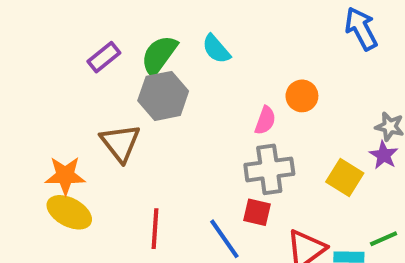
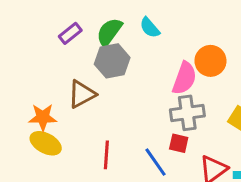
orange circle: (302, 96) -> (210, 61), size x1.4
pink semicircle: (265, 120) -> (184, 78), size x1.6
brown triangle: (120, 143) -> (82, 94), turned 40

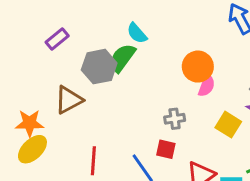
green semicircle: (109, 32) -> (122, 58), moved
pink semicircle: (184, 78) -> (207, 85), moved, size x0.7
gray cross: (187, 113) -> (175, 119), size x0.6
yellow ellipse: (46, 143) -> (32, 149), turned -72

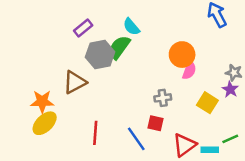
purple rectangle: (57, 39) -> (83, 28), moved

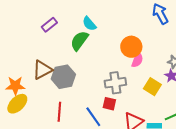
gray hexagon: (100, 55) -> (63, 77), moved
gray cross: (163, 98) -> (115, 83), size x1.5

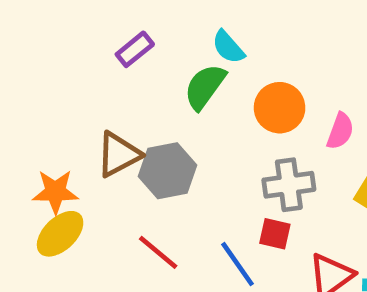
orange circle: (131, 47) -> (280, 108), moved
red line: (59, 112) -> (158, 252), turned -54

